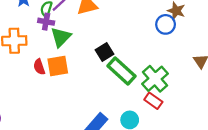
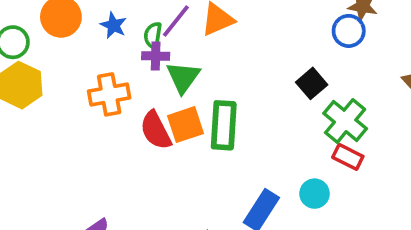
black square: (105, 52) -> (312, 83), moved
red semicircle: (39, 67) -> (156, 130), size x1.5
green rectangle: (122, 71) -> (224, 125), moved, turned 60

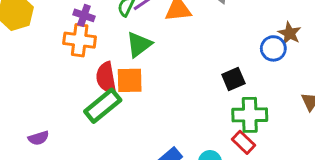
purple cross: (156, 56) -> (84, 15), moved
green cross: (345, 121) -> (250, 115), turned 32
green rectangle: (224, 125) -> (103, 106), moved, turned 30

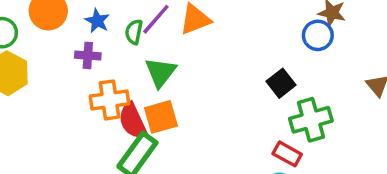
orange cross: (80, 40) -> (110, 100), moved
red rectangle: (243, 142) -> (287, 154), moved

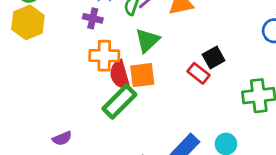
black square: (281, 83) -> (214, 57), moved
red rectangle: (287, 154) -> (198, 73), moved

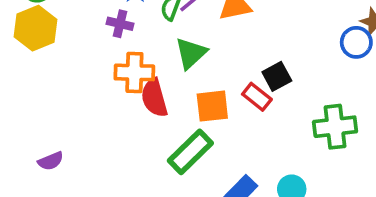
orange square: (142, 75) -> (212, 106), moved
green rectangle: (119, 102) -> (190, 152), moved
purple semicircle: (62, 138) -> (51, 161), moved

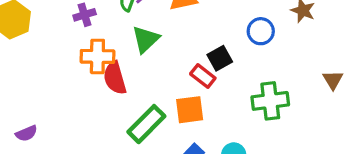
purple cross: (120, 24) -> (85, 15), turned -30
blue circle: (356, 42) -> (261, 31), moved
orange square: (212, 106) -> (190, 110), moved

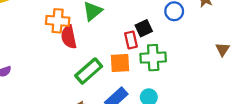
red rectangle: (203, 76) -> (131, 40), turned 35
green cross: (270, 101) -> (153, 58), moved

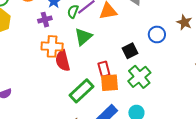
red rectangle: (131, 40) -> (104, 69), moved
green cross: (153, 58) -> (139, 77), turned -35

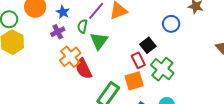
green semicircle: (73, 11) -> (82, 26), moved
orange cross: (52, 46) -> (70, 57), turned -30
red rectangle: (104, 69) -> (138, 60), moved

